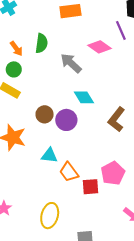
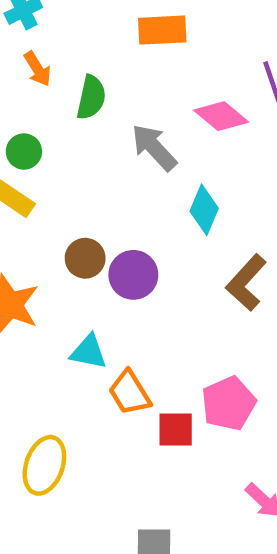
orange arrow: (16, 49) -> (37, 69), moved
cyan diamond: (84, 97) -> (204, 210), moved, turned 50
yellow ellipse: (50, 216) -> (44, 465), moved

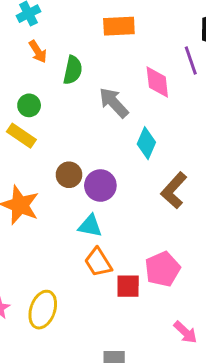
pink diamond: (221, 116) -> (157, 82), turned 44
cyan triangle: (89, 352) -> (90, 226), moved

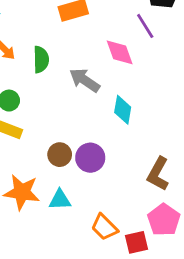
brown L-shape: (174, 190) -> (158, 174), moved
cyan triangle: (90, 226) -> (60, 200), moved

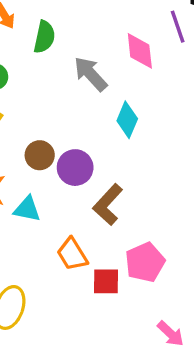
brown L-shape: (158, 174) -> (108, 205), moved

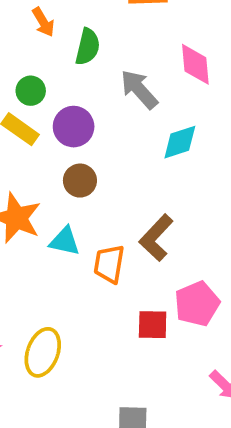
cyan diamond: (127, 120) -> (180, 142), turned 48
purple circle: (75, 168) -> (74, 127), moved
orange trapezoid: (72, 254) -> (109, 264), moved, turned 40

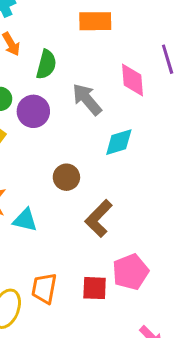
purple circle: (74, 127) -> (33, 111), moved
brown circle: (80, 181) -> (66, 177), moved
orange trapezoid: (109, 264) -> (44, 288), moved

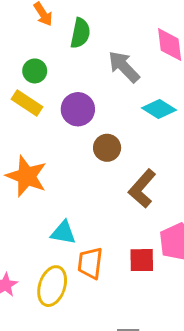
purple circle: (33, 111) -> (78, 109), moved
cyan diamond: (119, 142) -> (159, 109), turned 52
cyan triangle: (25, 220) -> (63, 233), moved

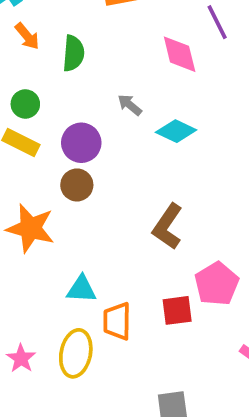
gray arrow: (124, 67) -> (130, 105), moved, size x0.6
brown circle: (107, 148) -> (77, 185), moved

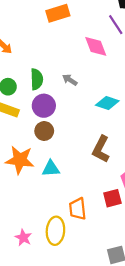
green semicircle: (73, 53) -> (37, 79), moved
cyan diamond: (176, 131) -> (107, 103), moved
cyan triangle: (81, 289) -> (51, 169), moved

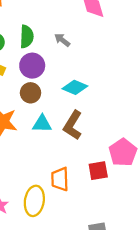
cyan diamond: (107, 103) -> (75, 87), moved
brown L-shape: (101, 149) -> (73, 125), moved
cyan triangle: (51, 169) -> (42, 124), moved

